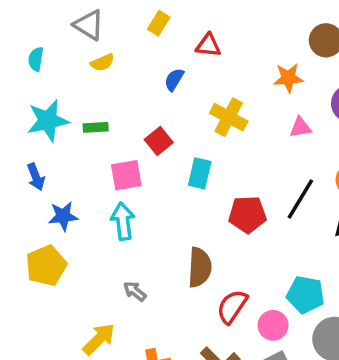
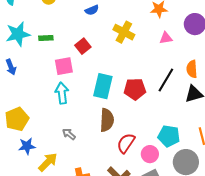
blue semicircle: (174, 80) -> (92, 10), turned -144
cyan rectangle: (200, 173) -> (103, 86), moved, size x1.4
blue star: (63, 216) -> (27, 146), moved

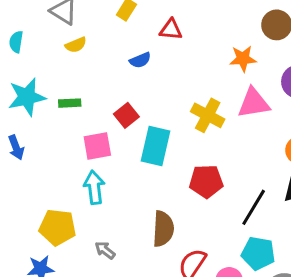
yellow cross: (124, 32) -> (208, 115), moved
pink triangle: (166, 38) -> (254, 103), size x1.6
black line: (166, 80) -> (254, 207), moved
cyan rectangle: (103, 86) -> (156, 146), moved
yellow pentagon: (17, 119) -> (57, 227), moved, turned 30

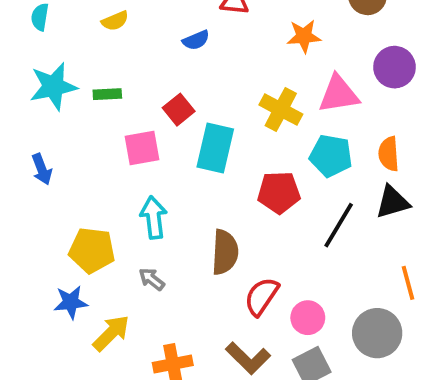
orange star: (243, 59) -> (304, 36), moved
blue arrow: (16, 148) -> (42, 169), moved
cyan arrow: (94, 187) -> (154, 217), moved
cyan pentagon: (258, 253) -> (331, 156), moved

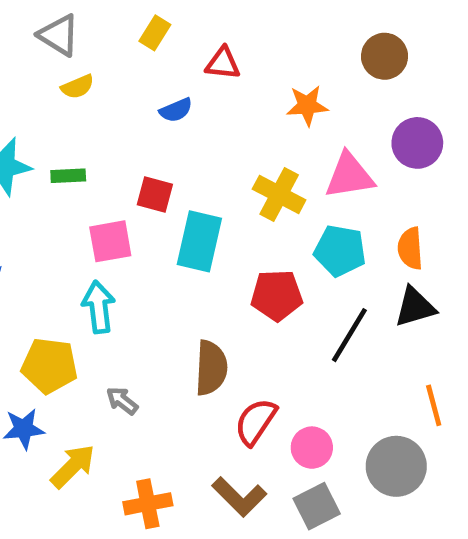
red square: (179, 110) -> (155, 194), turned -36
cyan arrow: (154, 217) -> (99, 307), moved

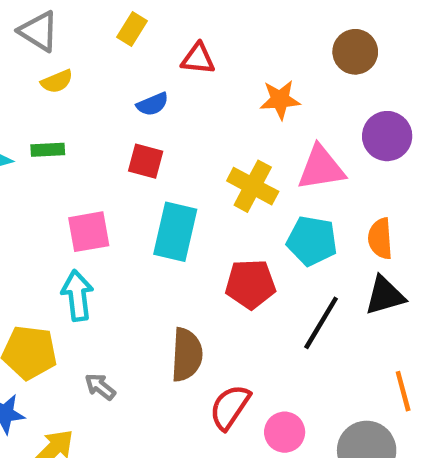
green rectangle: (68, 176) -> (48, 150), moved
red square: (155, 194) -> (146, 161), moved

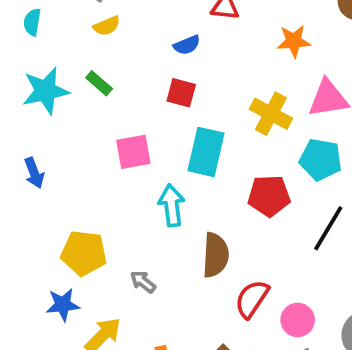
green rectangle: (48, 150) -> (99, 83), turned 44
cyan arrow: (77, 295) -> (172, 205), moved

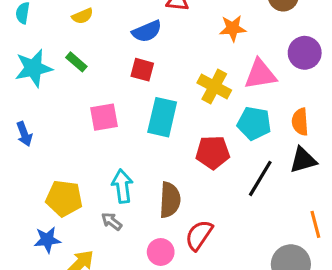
blue semicircle: (187, 45) -> (147, 31), size x1.4
cyan arrow: (172, 205) -> (122, 186), moved
pink circle: (298, 320) -> (161, 252), moved

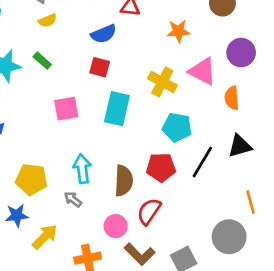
pink triangle: (260, 74) -> (202, 71), turned 36
orange semicircle: (300, 122) -> (232, 98), moved
cyan pentagon: (254, 123) -> (177, 127), moved
red pentagon: (213, 152) -> (161, 167), moved

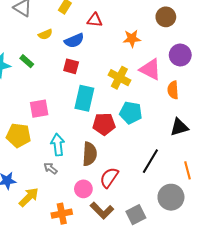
yellow semicircle: (48, 20) -> (45, 34), moved
pink square: (66, 109) -> (39, 109), moved
black line: (202, 162) -> (150, 161), moved
red pentagon: (161, 167) -> (104, 124), moved
yellow pentagon: (32, 179) -> (19, 135), moved

